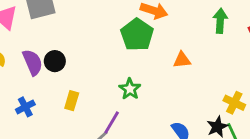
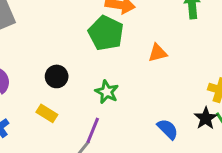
black circle: (55, 61) -> (57, 76), moved
yellow rectangle: (72, 101) -> (47, 113), turned -66

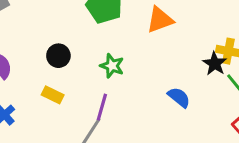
orange triangle: (158, 53) -> (160, 20), size x1.4
black star: (206, 118) -> (215, 64), moved

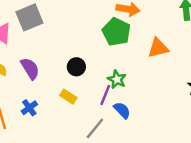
blue semicircle: (179, 97) -> (122, 110), moved
purple line: (102, 107) -> (105, 95), moved

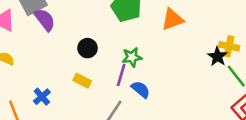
purple semicircle: (30, 69) -> (45, 20), moved
green star: (117, 79) -> (132, 57), turned -30

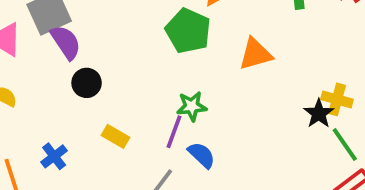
black circle: (88, 48) -> (87, 83), moved

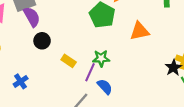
yellow rectangle: (116, 136) -> (69, 61), moved

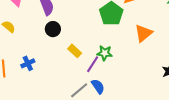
orange triangle: (140, 31) -> (143, 33), turned -36
blue semicircle: (105, 87) -> (98, 86), moved

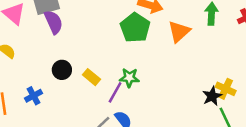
black circle: (53, 29) -> (62, 70), moved
orange triangle: (143, 33) -> (179, 31), moved

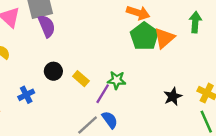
green pentagon: (135, 28) -> (144, 36), moved
black star: (212, 96) -> (173, 97), moved

